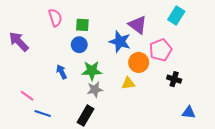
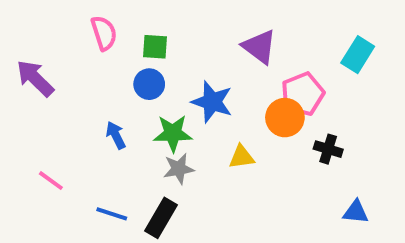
cyan rectangle: (176, 15) -> (358, 55), moved
blue star: (120, 42) -> (212, 102), moved
orange circle: (139, 62) -> (285, 118), moved
blue line: (43, 114) -> (112, 214), moved

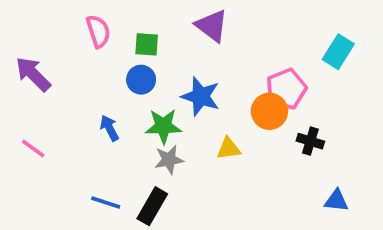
purple triangle: (259, 47) -> (212, 26), moved
pink line: (51, 181) -> (33, 148), moved

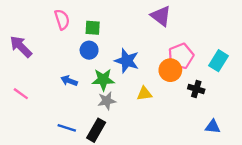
purple triangle: (212, 26) -> (161, 16), moved
cyan rectangle: (338, 52) -> (219, 61), moved
blue arrow: (109, 128) -> (69, 81), turned -42

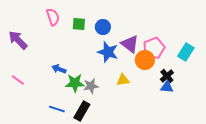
purple triangle: (161, 16) -> (130, 44), moved
blue circle: (89, 50) -> (103, 27), moved
green star: (103, 80) -> (75, 83), moved
black cross: (196, 89) -> (167, 76), turned 32
blue triangle: (213, 127) -> (167, 87), moved

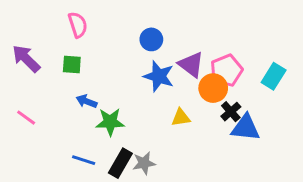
green square: (79, 24) -> (72, 64), moved
black cross: (167, 76) -> (231, 112), moved
gray star: (91, 86) -> (144, 163), moved
blue triangle: (167, 87) -> (246, 128), size x1.5

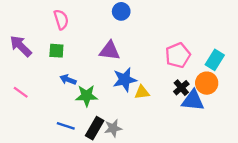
blue circle: (151, 39) -> (121, 11), moved
purple triangle: (191, 64) -> (110, 51), moved, turned -30
blue star: (159, 76) -> (125, 80), moved, turned -30
orange circle: (213, 88) -> (207, 83), moved

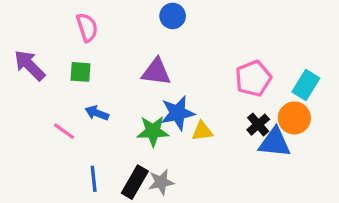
pink line: (21, 92) -> (64, 131), moved
green star: (87, 96) -> (153, 131), moved
blue line: (66, 126) -> (94, 179), turned 66

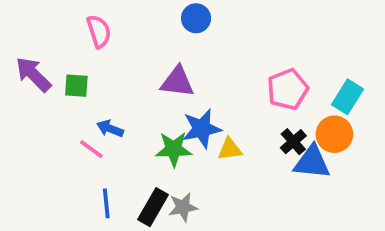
green square: (80, 72) -> (76, 86), moved
pink line: (64, 131) -> (91, 149), moved

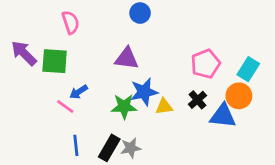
green square: (76, 86) -> (55, 61), size x1.5
blue arrow: (110, 129) -> (79, 92), turned -54
black cross: (293, 142) -> (197, 100), moved

